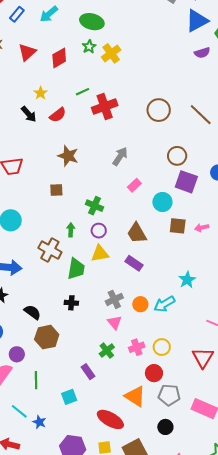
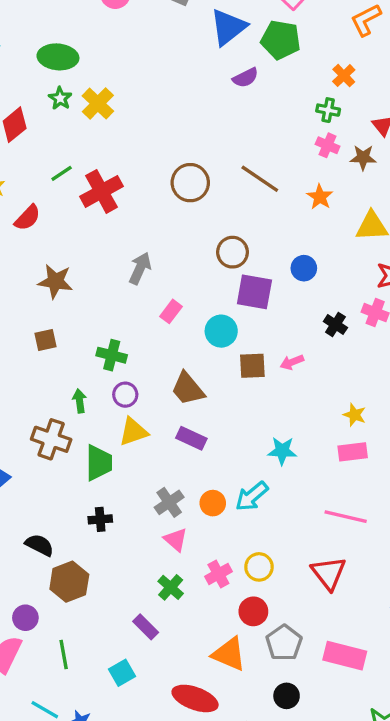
cyan star: (187, 280) -> (282, 451), turned -30
gray pentagon: (169, 395) -> (284, 643), turned -30

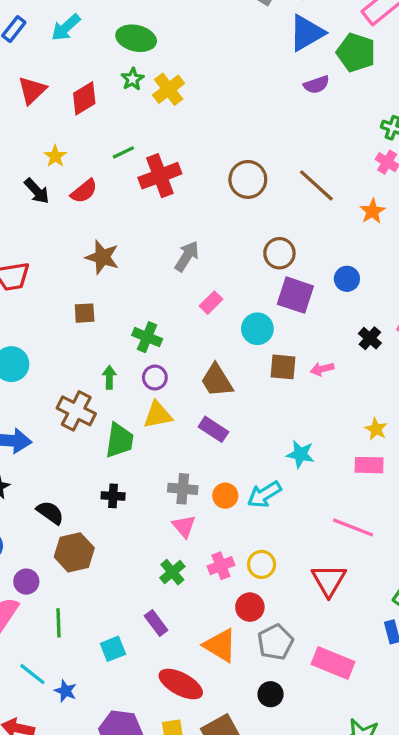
gray cross: (169, 502) -> (183, 489), turned 32
purple rectangle: (146, 627) -> (156, 623), moved

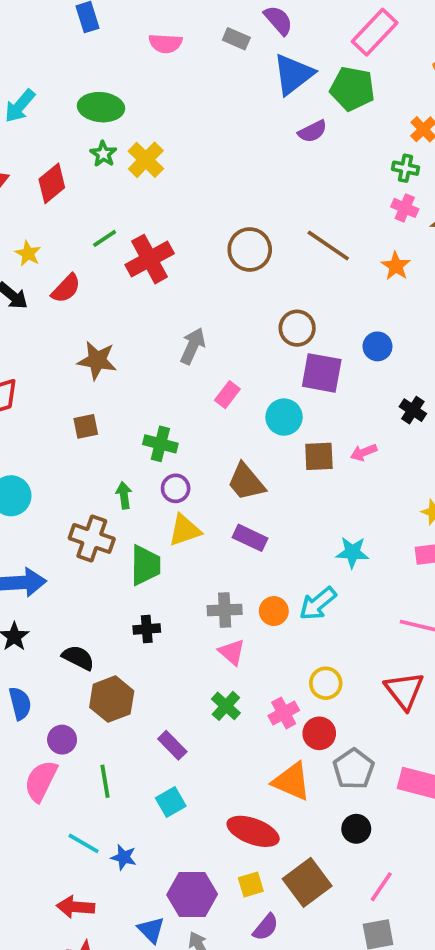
pink cross: (221, 566) -> (284, 713), moved
purple rectangle: (156, 623) -> (172, 745), moved

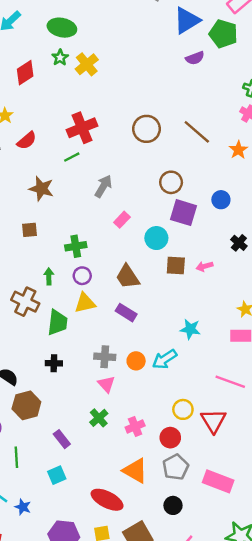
green line: (105, 238) -> (72, 157), moved
green cross: (160, 444) -> (76, 246), turned -30
yellow circle: (326, 683) -> (183, 409), moved
red circle: (319, 733) -> (170, 438), moved

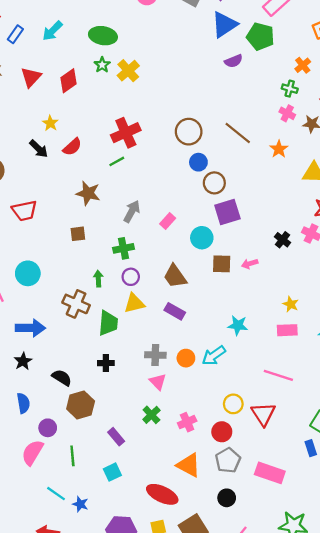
gray arrow: (103, 186) -> (132, 211), moved
blue circle: (221, 200) -> (198, 162), moved
purple square: (184, 213) -> (227, 212), turned -32

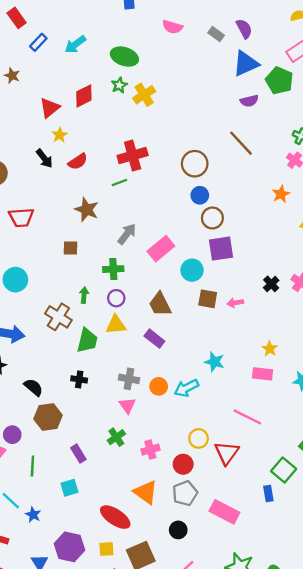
red triangle: (31, 77) -> (50, 108), moved
brown line: (238, 133) -> (241, 143), moved
pink rectangle: (168, 221) -> (161, 249), size x1.6

